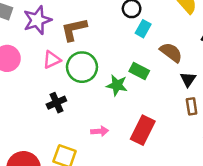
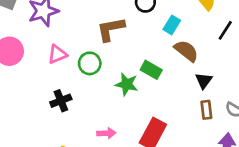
brown L-shape: (74, 29) -> (111, 29), moved
cyan rectangle: (143, 29) -> (172, 25), moved
green circle: (82, 67) -> (90, 63), size x0.7

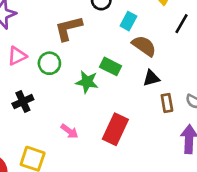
black triangle: (204, 81) -> (151, 78), moved, turned 42
pink arrow: (106, 133) -> (69, 131), turned 42

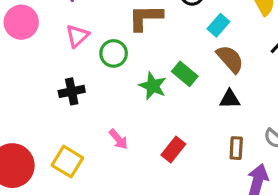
pink triangle: (17, 56) -> (77, 36), turned -30
brown rectangle: (167, 103) -> (236, 148), moved
red rectangle: (115, 129) -> (173, 150), size x0.7

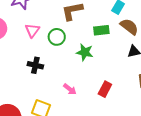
green rectangle: (185, 74) -> (101, 30), moved, turned -35
black cross: (72, 91) -> (35, 65), turned 35

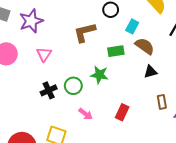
green circle: (57, 37) -> (73, 86), moved
black cross: (35, 65) -> (49, 90), turned -35

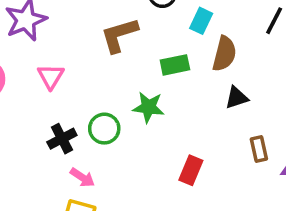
brown semicircle: (145, 46) -> (224, 54), turned 72
pink arrow: (86, 114) -> (82, 178), moved

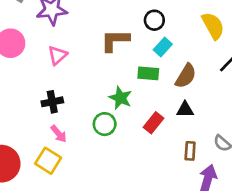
cyan rectangle: (201, 21) -> (163, 47), moved
green circle: (104, 129) -> (105, 124), moved
red rectangle: (191, 170) -> (153, 123), moved

